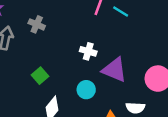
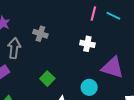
white cross: (88, 51) -> (87, 44), moved

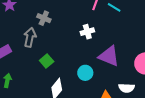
white cross: (87, 44) -> (87, 32), turned -32
gray arrow: (14, 48) -> (30, 37), moved

